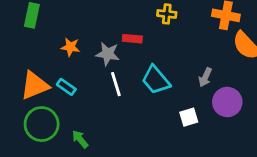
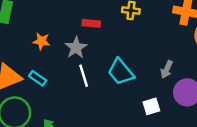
red rectangle: (132, 39) -> (91, 23), moved
gray star: (108, 54) -> (76, 48), turned 30

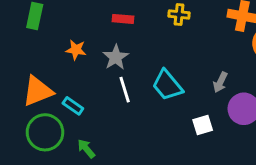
red rectangle: (91, 23) -> (123, 19), moved
cyan rectangle: (38, 78) -> (73, 106), moved

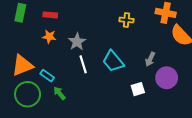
yellow cross: (179, 14) -> (126, 20), moved
red rectangle: (123, 19) -> (50, 15), moved
green arrow: (86, 149) -> (59, 93), moved

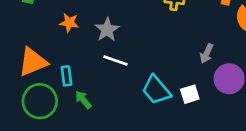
cyan trapezoid: (113, 61) -> (156, 90), moved
white line: (83, 64) -> (115, 61), turned -54
cyan rectangle: (47, 76) -> (66, 76), turned 48

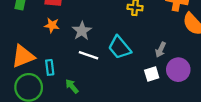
cyan trapezoid: (156, 90) -> (120, 47), moved
white square: (190, 94) -> (152, 74), moved
green arrow: (83, 100) -> (72, 86), moved

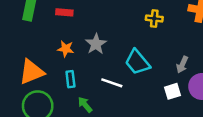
orange star: (52, 25) -> (66, 49), moved
white line: (88, 55) -> (112, 83), moved
cyan rectangle: (50, 67) -> (70, 79), moved

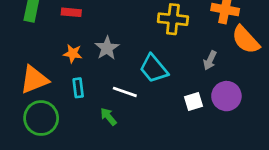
yellow cross: (154, 18) -> (173, 19), size x1.5
gray arrow: (182, 65) -> (210, 60), moved
green arrow: (85, 105) -> (108, 117), moved

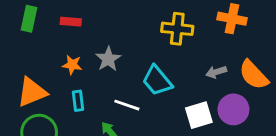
orange semicircle: (246, 40) -> (254, 75), moved
gray arrow: (210, 60) -> (216, 72), turned 48
white square: (194, 102) -> (199, 115), size x1.4

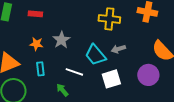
gray arrow: (216, 72) -> (118, 49), moved
white square: (199, 115) -> (111, 79), moved

